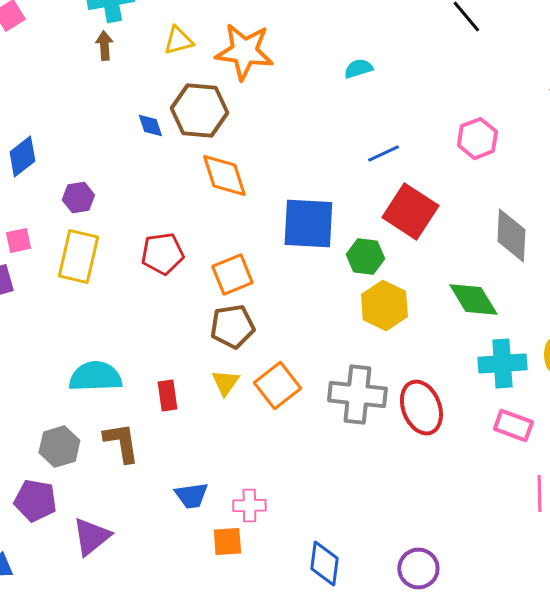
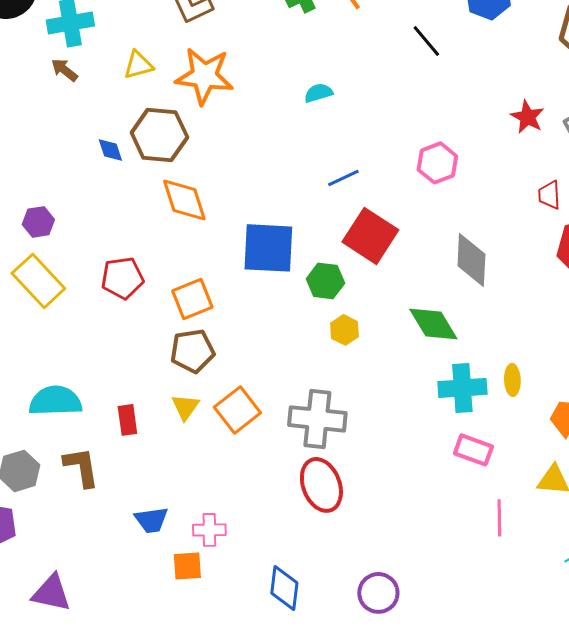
brown arrow: (104, 46) -> (64, 70), turned -48
yellow rectangle: (78, 257) -> (38, 281), turned -56
yellow hexagon: (384, 306) -> (344, 330), size x0.6
red ellipse: (421, 408) -> (321, 485), moved
purple triangle: (91, 537) -> (51, 593), moved, turned 51

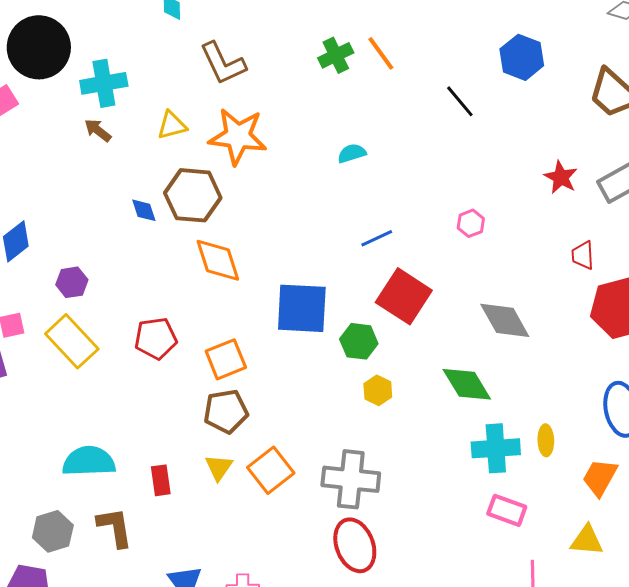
pink hexagon: (437, 163) -> (471, 223), size x0.7
gray diamond: (471, 260) -> (505, 320), turned -32

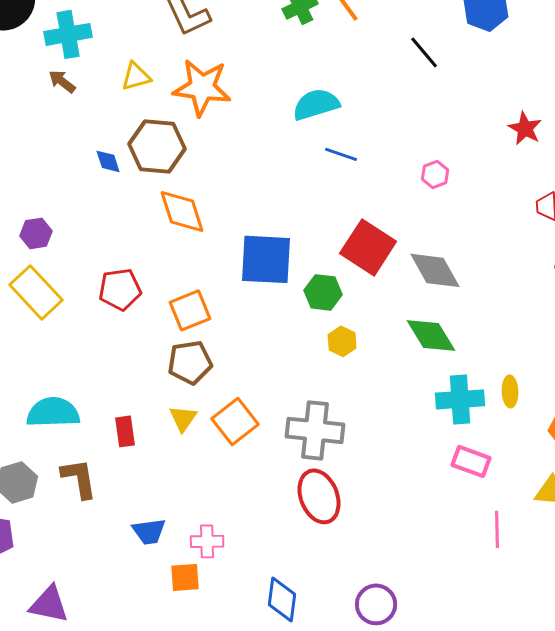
cyan semicircle: (352, 153) -> (316, 104), size x1.6
blue line: (377, 238) -> (341, 154), moved, turned 44
gray diamond: (505, 320) -> (435, 270), moved

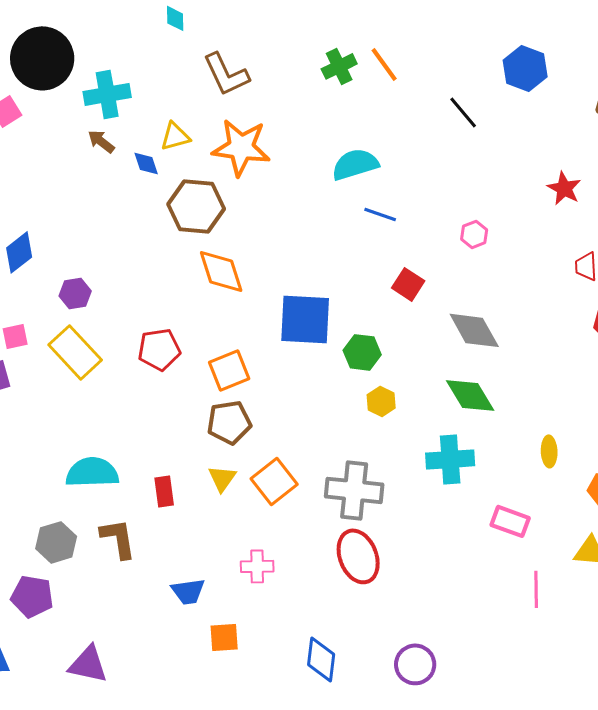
blue diamond: (108, 161) -> (146, 163), moved
red square: (368, 247) -> (408, 284), moved, size x0.6
cyan cross: (460, 399) -> (450, 459), moved
pink cross: (207, 541) -> (257, 566), moved

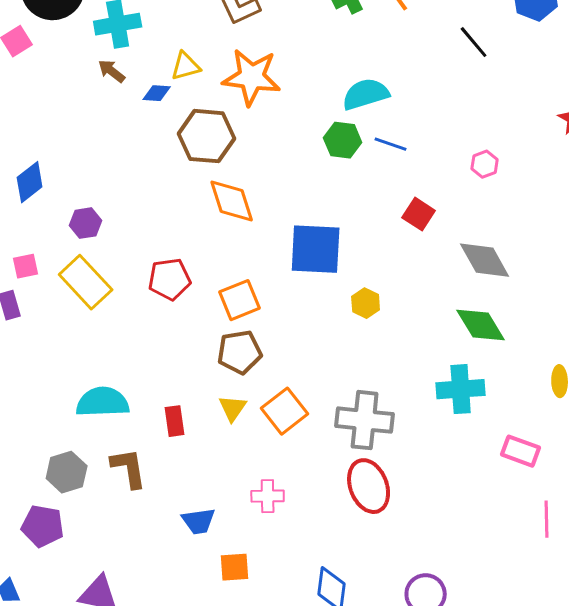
blue diamond: (146, 163) -> (157, 93), turned -68
green hexagon: (362, 352) -> (343, 140), moved
yellow hexagon: (381, 401) -> (366, 303), moved

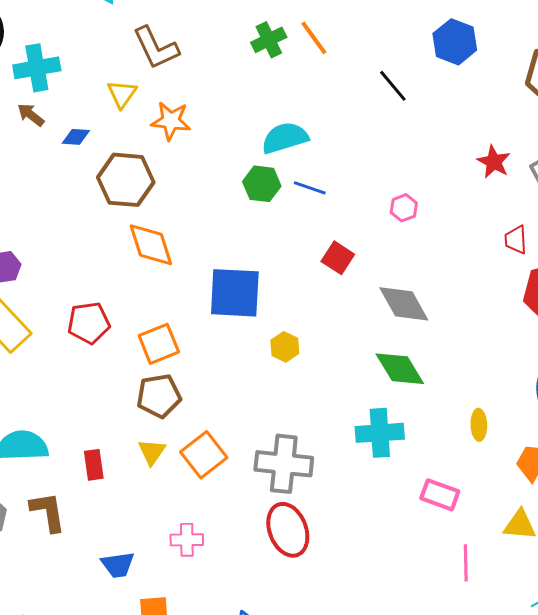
yellow triangle: (186, 66) -> (122, 94), moved, turned -40
orange star: (252, 77) -> (171, 121), size x0.7

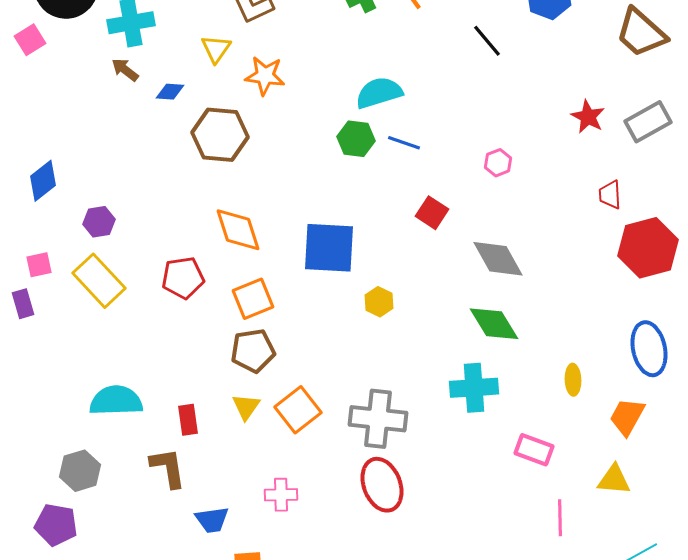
orange diamond: (151, 245) -> (238, 230), moved
brown L-shape: (48, 512) -> (168, 468), moved

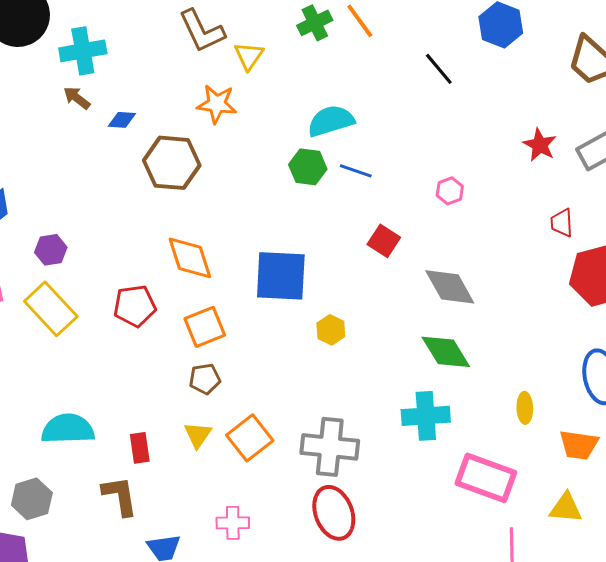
yellow triangle: (216, 49) -> (249, 56), moved
brown pentagon: (253, 351) -> (205, 379), size x0.7
orange trapezoid: (627, 417) -> (579, 445), turned -111
pink rectangle: (534, 450) -> (486, 478), size x1.5

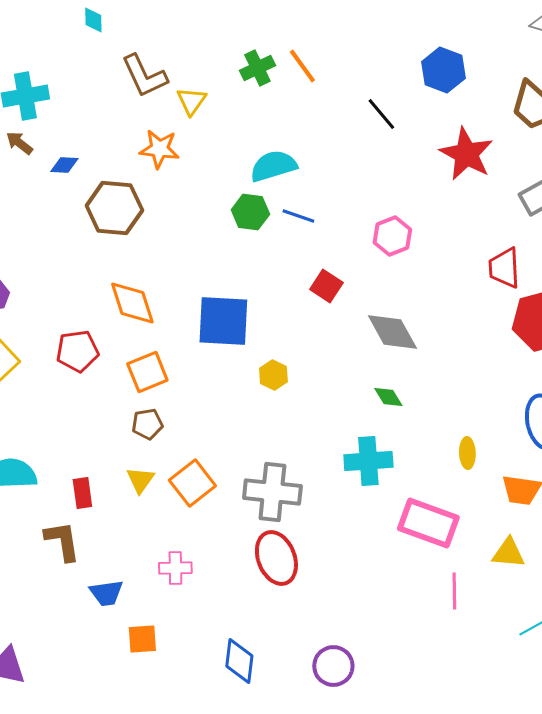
red star: (540, 145) -> (466, 154), moved, size x1.6
pink hexagon: (450, 191) -> (392, 236), size x1.4
red trapezoid: (562, 223) -> (504, 268), size x1.4
green diamond: (446, 352) -> (388, 397), size x0.6

